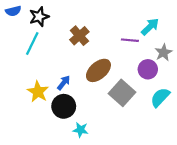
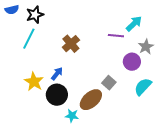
brown cross: (79, 36) -> (71, 44), moved
brown ellipse: (98, 70) -> (91, 100), moved
gray square: (122, 93) -> (109, 83), size x0.6

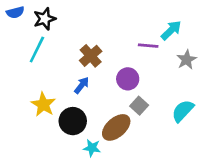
purple circle: (132, 62) -> (128, 79), moved
blue arrow: (57, 74) -> (82, 85), moved

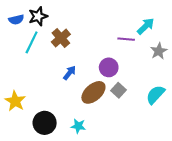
blue semicircle: (15, 12) -> (16, 20), moved
brown cross: (91, 56) -> (61, 38), moved
yellow star: (43, 104) -> (15, 101), moved
black circle: (73, 121) -> (45, 123), moved
brown ellipse: (116, 127) -> (93, 92), moved

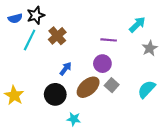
purple line: (126, 39) -> (109, 40), moved
black circle: (45, 123) -> (55, 94), moved

